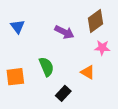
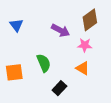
pink star: (102, 48) -> (85, 45), moved

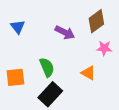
pink star: (85, 45) -> (104, 48), moved
black rectangle: (59, 88) -> (50, 94), moved, size x1.5

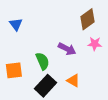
purple arrow: (65, 32) -> (67, 49), moved
orange triangle: (88, 73) -> (73, 81), moved

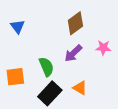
brown diamond: (88, 19) -> (75, 23), moved
purple arrow: (67, 49) -> (73, 53), turned 108

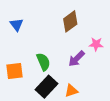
purple arrow: (73, 53) -> (76, 59), moved
orange triangle: (80, 88) -> (71, 91), moved, turned -48

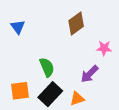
purple arrow: (76, 59) -> (89, 74), moved
orange square: (14, 71) -> (20, 91), moved

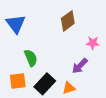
blue triangle: (18, 27) -> (16, 24), size x1.5
green semicircle: (47, 67) -> (31, 58), moved

